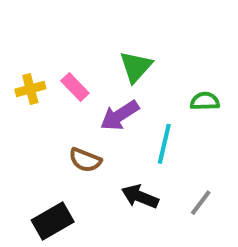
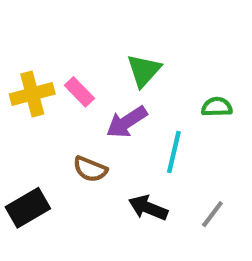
yellow cross: (30, 89) -> (32, 94), size x1.4
black rectangle: (53, 221) -> (28, 208), moved

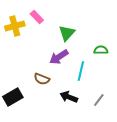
pink rectangle: (79, 92) -> (37, 17), moved
yellow cross: (32, 94) -> (15, 26), moved

